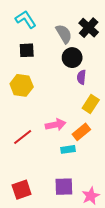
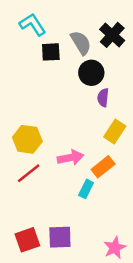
black square: (27, 50) -> (51, 52), moved
yellow hexagon: (22, 85) -> (27, 139), moved
cyan rectangle: (68, 149) -> (86, 189), turned -56
purple square: (64, 187) -> (60, 237), moved

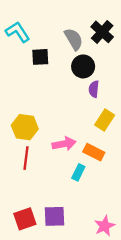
cyan L-shape: (33, 25) -> (18, 32), moved
black square: (51, 52) -> (40, 57), moved
orange rectangle: (103, 167) -> (94, 152), turned 66
red line: (29, 173) -> (26, 158), turned -45

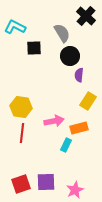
cyan L-shape: (18, 32) -> (15, 27), turned -30
black cross: (102, 32) -> (86, 16), moved
orange rectangle: (94, 152) -> (79, 128), turned -42
pink star: (105, 226) -> (75, 190), moved

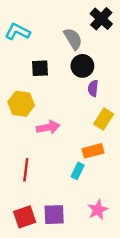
black square: (34, 48) -> (40, 68), moved
yellow hexagon: (21, 107) -> (21, 104), moved
pink arrow: (54, 121) -> (48, 127), moved
red line: (22, 133) -> (26, 170), moved
pink star: (75, 190) -> (98, 210), moved

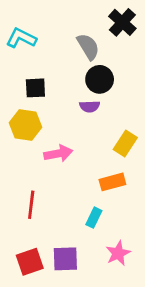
black square: (40, 68) -> (35, 88), moved
purple semicircle: (93, 88) -> (90, 106), moved, turned -98
cyan rectangle: (78, 171) -> (94, 218), moved

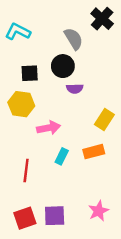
black circle: (100, 79) -> (63, 66), moved
cyan rectangle: (94, 218) -> (62, 156), moved

